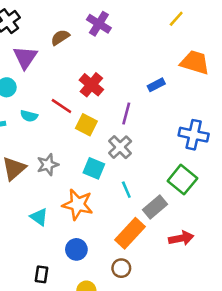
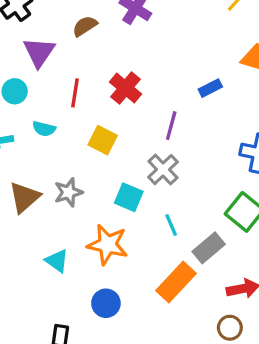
red line: (61, 106) -> (75, 93), moved, turned 65
yellow square: (86, 125) -> (103, 140), moved
brown circle: (121, 268) -> (230, 328), moved

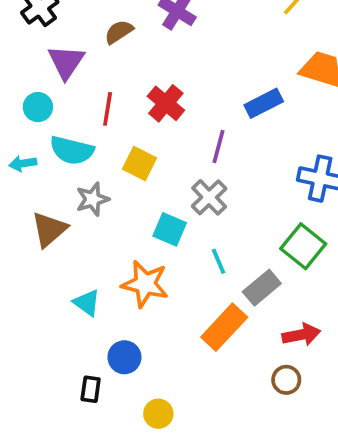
blue rectangle: (210, 88) -> (264, 103), size x1.4
cyan semicircle: (44, 129) -> (72, 150), size x1.6
gray star: (68, 192) -> (92, 199), moved
blue circle: (106, 303) -> (124, 357), moved

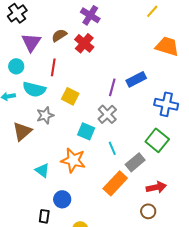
brown semicircle: (119, 32) -> (59, 35), moved
red cross: (166, 103) -> (84, 43), moved
blue rectangle: (264, 103) -> (136, 79), moved

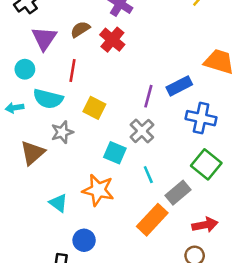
orange trapezoid: (167, 46) -> (219, 62), moved
blue cross: (166, 104) -> (201, 118), moved

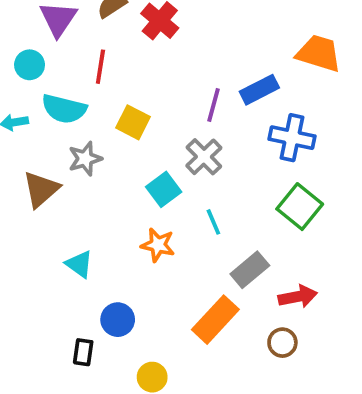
cyan square: (115, 153) -> (164, 189), turned 30
orange star: (98, 190) -> (158, 245), moved, size x0.7
gray rectangle: (178, 193) -> (250, 270), moved
orange rectangle: (152, 220) -> (215, 320), moved

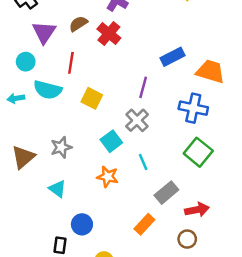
orange trapezoid: (319, 53) -> (210, 71), moved
blue rectangle: (259, 90) -> (173, 57), moved
gray star: (85, 159) -> (61, 147), moved
brown triangle: (41, 189) -> (23, 157), moved
orange rectangle: (215, 320) -> (144, 224), size x0.7

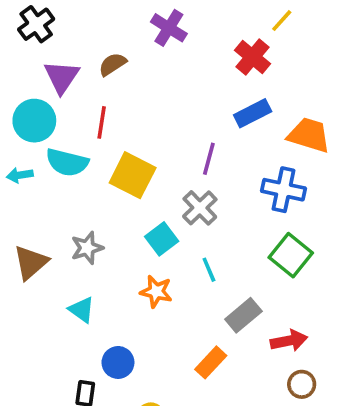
red cross: (109, 33) -> (253, 57), moved
cyan circle: (26, 62) -> (34, 121), size x1.5
yellow square: (92, 98) -> (133, 175), size x1.4
brown circle: (187, 239) -> (302, 384), moved

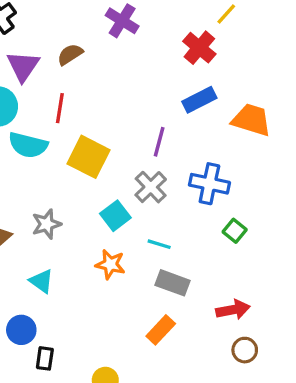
blue cross: (283, 190) -> (209, 184), moved
green square: (291, 255) -> (235, 231), size x0.6
cyan line: (209, 270) -> (159, 244), turned -50
gray rectangle: (243, 315) -> (172, 283), moved, turned 60
blue circle: (118, 362) -> (21, 330), moved

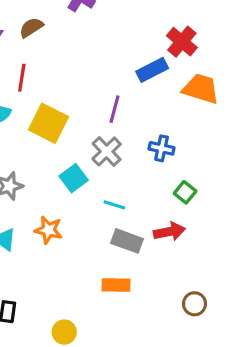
red cross: (199, 48) -> (182, 42), moved
blue cross: (209, 184) -> (162, 148), size x0.7
orange star: (110, 264) -> (48, 230), moved
red arrow: (233, 310) -> (169, 232), moved
orange rectangle: (161, 330) -> (116, 285), turned 48

